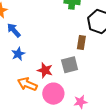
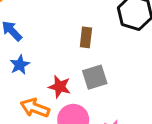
brown rectangle: (81, 42) -> (86, 37), moved

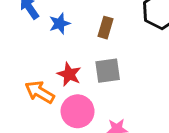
blue star: (20, 65) -> (60, 24), moved

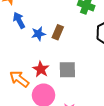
brown rectangle: (105, 28) -> (58, 32), moved

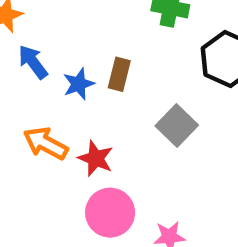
gray square: (67, 70) -> (177, 125), moved, turned -36
orange arrow: (19, 79) -> (46, 143), moved

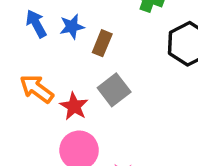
blue star: (79, 84) -> (72, 27), moved
gray square: (177, 125) -> (114, 90), moved

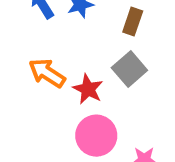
brown rectangle: (102, 43) -> (133, 21), moved

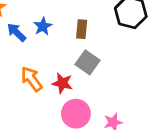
orange arrow: (47, 73) -> (31, 79), turned 35

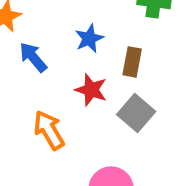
blue star: (43, 26) -> (89, 39), moved
red star: (62, 83) -> (91, 90), moved

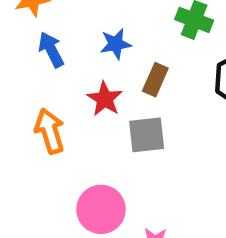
gray square: (136, 113) -> (147, 135), turned 30

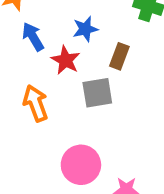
red star: (105, 99) -> (66, 60), moved
gray square: (147, 135) -> (97, 93), moved

